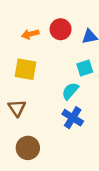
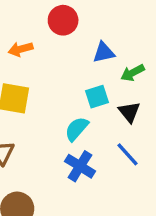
red circle: (61, 29) -> (63, 20), moved

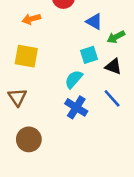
blue triangle: (104, 52) -> (94, 22), turned 42
black triangle: (129, 112) -> (113, 66), turned -30

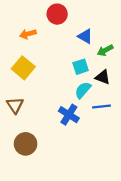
yellow square: (26, 56) -> (23, 68), turned 30
cyan semicircle: (74, 79) -> (83, 90), moved
blue line: (112, 98) -> (102, 106), turned -54

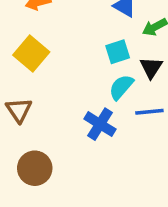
black triangle: (103, 77) -> (151, 68), turned 42

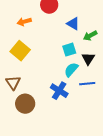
brown circle: (35, 168) -> (25, 104), moved

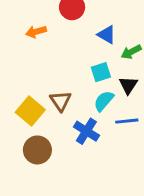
yellow square: (20, 51) -> (30, 111), moved
brown triangle: (13, 83) -> (60, 101), moved

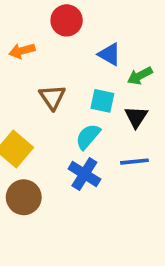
cyan square: (101, 72) -> (102, 101), turned 30
brown triangle: (60, 101) -> (52, 97), moved
cyan semicircle: (104, 101) -> (88, 137), moved

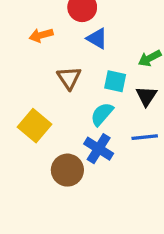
blue triangle: (109, 54) -> (97, 38), moved
brown circle: (24, 197) -> (67, 170), moved

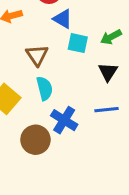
cyan square: (115, 81) -> (78, 43), moved
cyan semicircle: (102, 114) -> (45, 88), moved, turned 125

